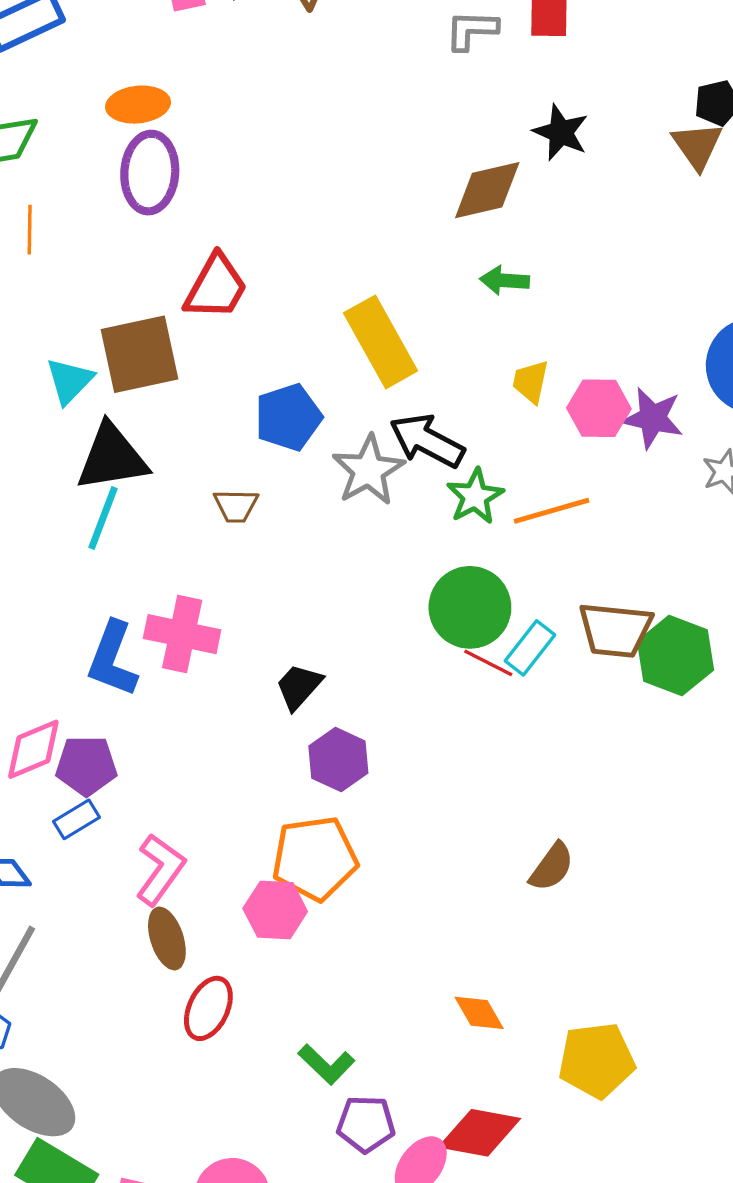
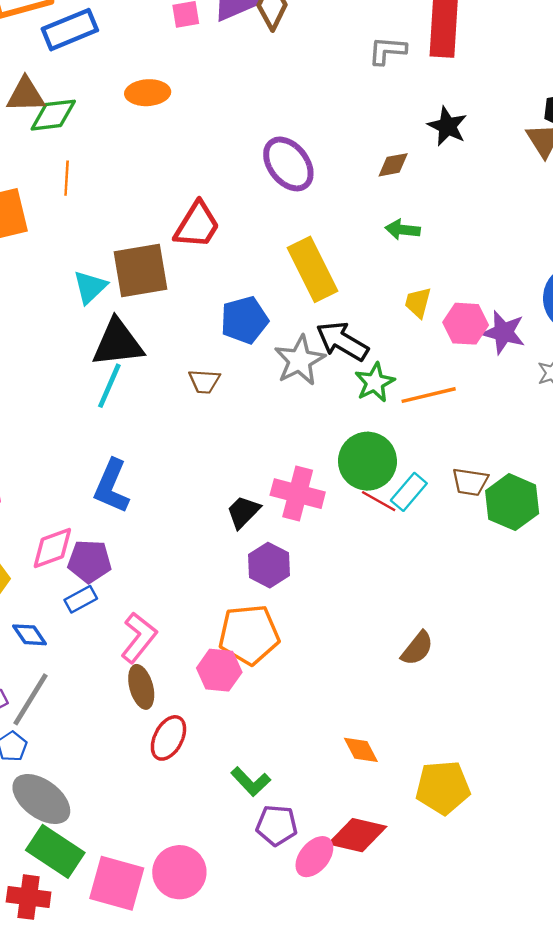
purple ellipse: (150, 173) -> (288, 164), moved, turned -44
brown diamond: (487, 190) -> (393, 165), size x0.6
brown trapezoid: (615, 630) -> (470, 482), size x0.7
pink cross: (182, 634) -> (298, 494), moved

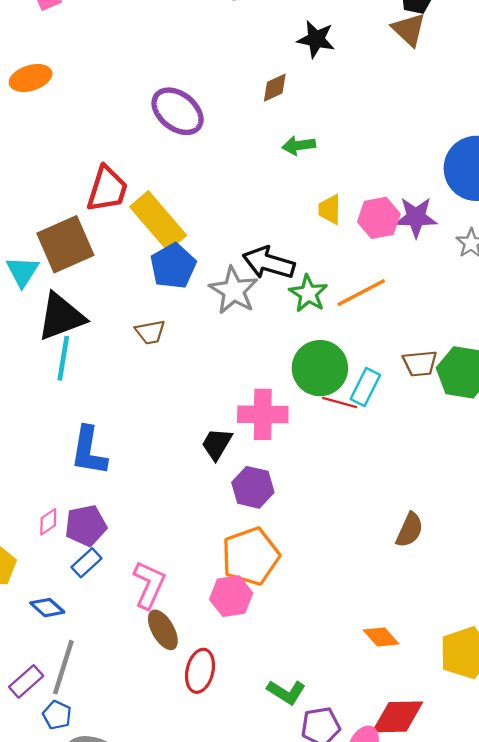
yellow rectangle: (312, 269) -> (158, 221), moved
pink diamond: (52, 548) -> (48, 522), size x0.6

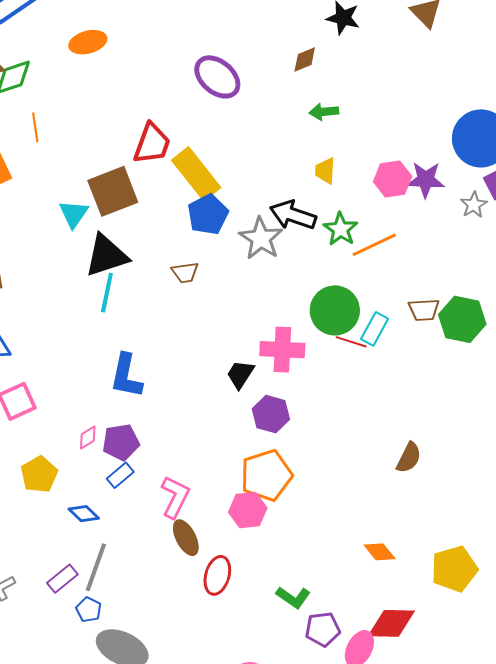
yellow trapezoid: (330, 209) -> (325, 171), moved
green star: (308, 293) -> (341, 229), moved

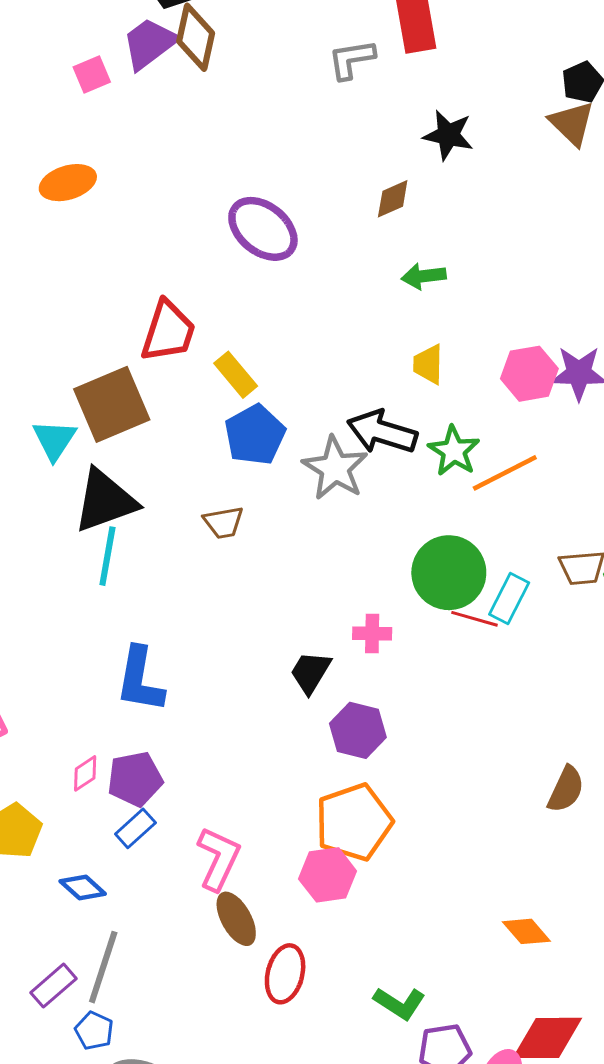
yellow rectangle: (196, 174) -> (236, 375), size x0.6
pink cross: (282, 350) -> (372, 633), size x0.6

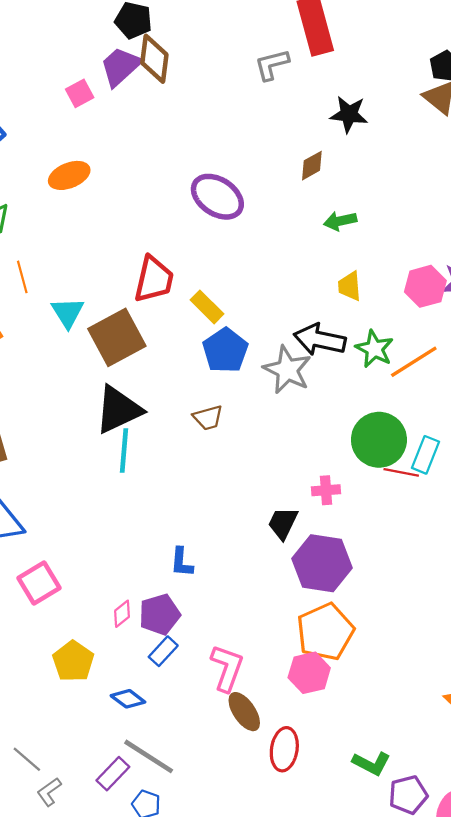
cyan triangle: (54, 440) -> (68, 313), moved
blue L-shape: (140, 680) -> (182, 562), moved, size x0.6
purple hexagon: (358, 730) -> (322, 563), size x1.4
gray line: (103, 967) -> (149, 756), turned -70

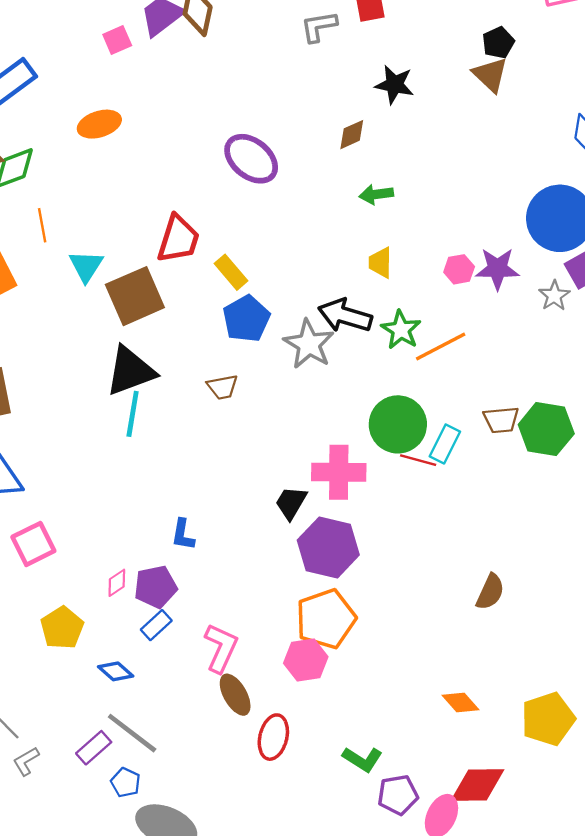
pink hexagon: (425, 286) -> (459, 269), size x0.7
pink cross: (326, 490) -> (339, 472), size x1.8

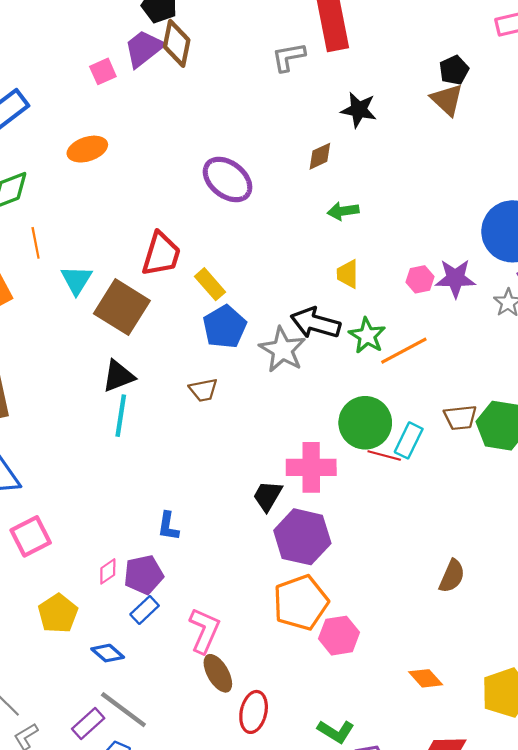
brown square: (135, 296) -> (122, 307), turned -34
black triangle: (130, 371) -> (118, 376), size x0.7
pink hexagon: (306, 660) -> (339, 636), moved

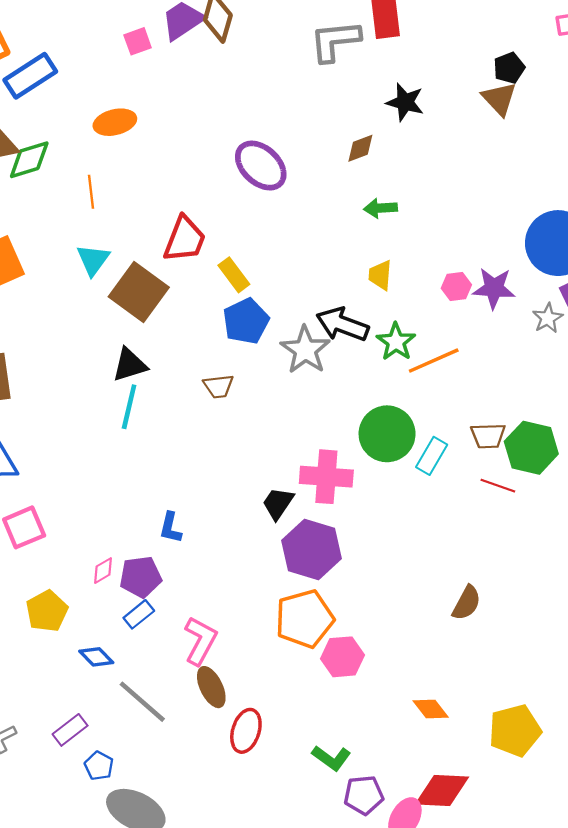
gray L-shape: (289, 57) -> (335, 41), size x1.4
orange line: (36, 243) -> (91, 192), moved
red line: (384, 455) -> (498, 486), moved
gray line: (123, 710) -> (142, 702), moved

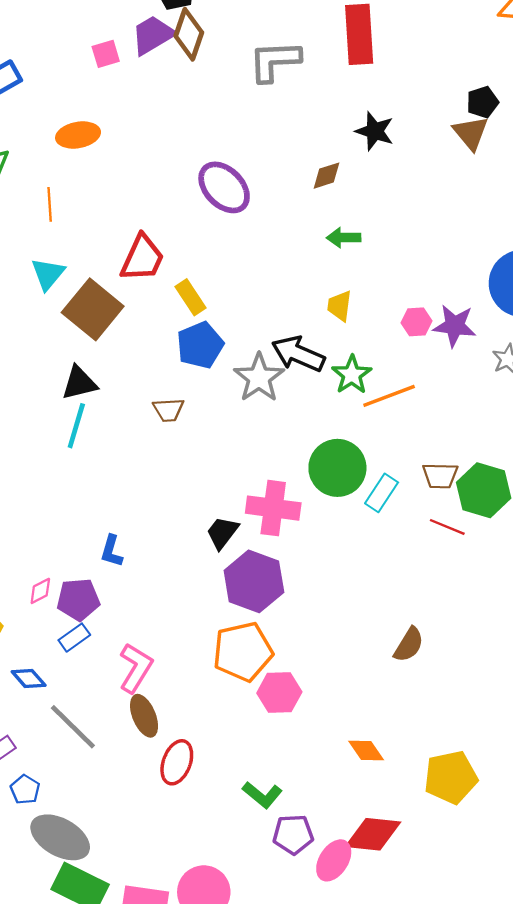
gray L-shape: (335, 41) -> (275, 61), moved

